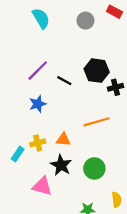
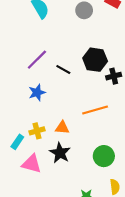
green circle: (94, 168) -> (104, 156), moved
pink triangle: (42, 186) -> (32, 164), moved

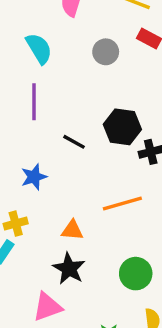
purple line: (37, 60) -> (34, 102), moved, turned -45
yellow cross: (37, 131) -> (16, 224), moved
pink triangle: (32, 164) -> (47, 307), moved, turned -35

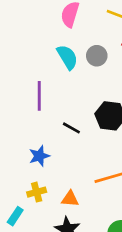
cyan semicircle: (39, 48) -> (67, 57), moved
yellow cross: (16, 224) -> (37, 192), moved

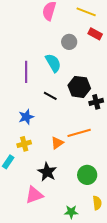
cyan semicircle: (67, 57) -> (53, 63), moved
orange triangle: (70, 199) -> (57, 143), moved, turned -40

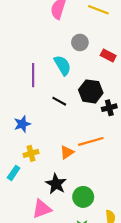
red rectangle: (95, 34) -> (108, 56), moved
blue star: (26, 117) -> (22, 124), moved
green circle: (87, 175) -> (83, 197), moved

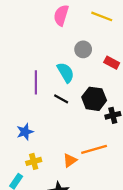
black line: (59, 101) -> (61, 99), moved

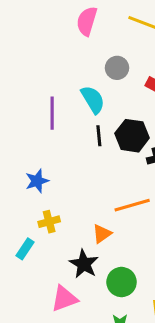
black line: (61, 99) -> (99, 136), moved, turned 56
orange triangle: (70, 160) -> (102, 234), moved

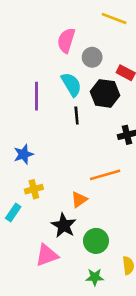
pink semicircle: (87, 21) -> (66, 40), moved
black hexagon: (132, 136) -> (105, 93), moved

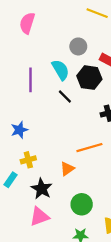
pink semicircle: (66, 40) -> (27, 23), moved
black line: (77, 115) -> (65, 96), turned -40
black star: (64, 225) -> (42, 189), moved

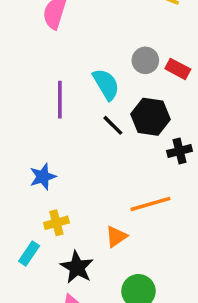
gray circle: (78, 46) -> (145, 60), moved
black hexagon: (89, 78) -> (150, 117), moved

